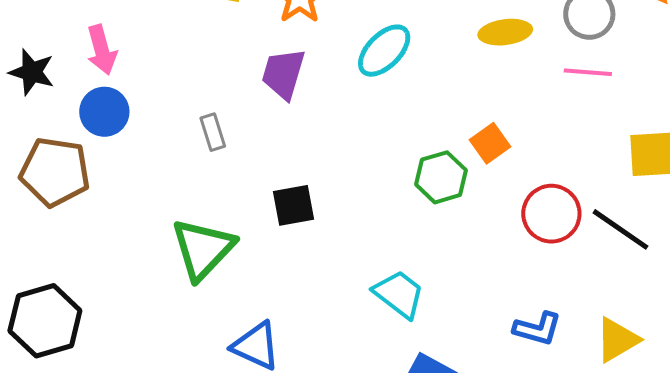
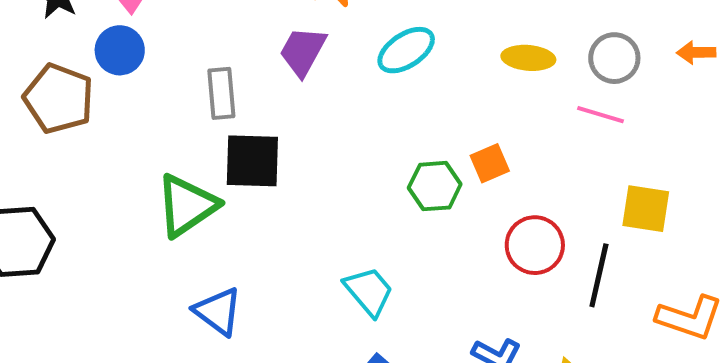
gray rectangle: (213, 132) -> (221, 93), size x1.4
black square: (293, 205) -> (252, 161), moved, size x1.4
black line: (620, 229) -> (599, 275), turned 56

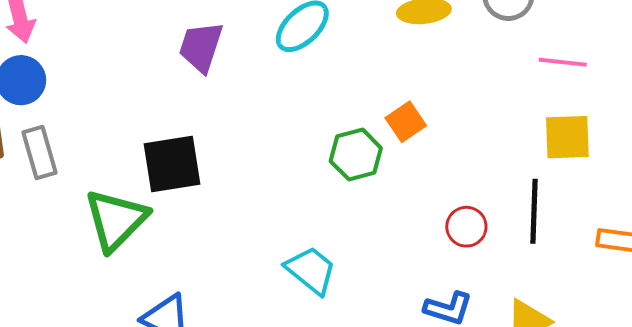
gray rectangle: (221, 93) -> (40, 153), moved
pink line: (601, 115) -> (563, 62), moved
red circle: (535, 245) -> (466, 227), moved, size x0.7

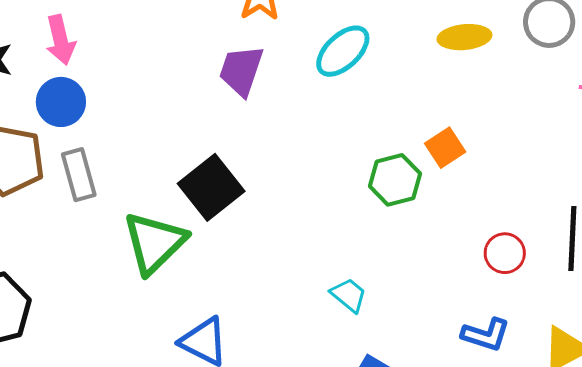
black square: (172, 164) -> (211, 187), turned -30
cyan trapezoid: (311, 270) -> (349, 295), size x0.7

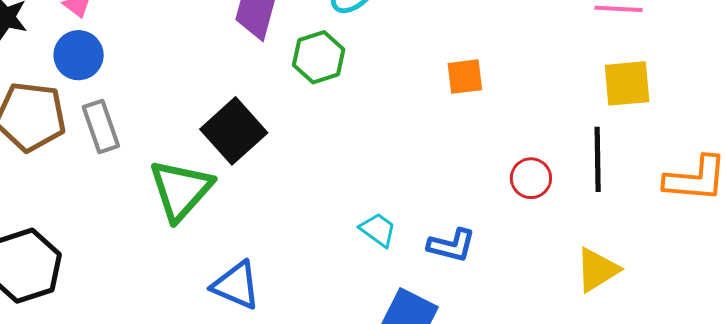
orange square: (445, 148) -> (465, 77), turned 30
green hexagon: (395, 180) -> (319, 57), moved
blue L-shape: (486, 335) -> (452, 245), moved

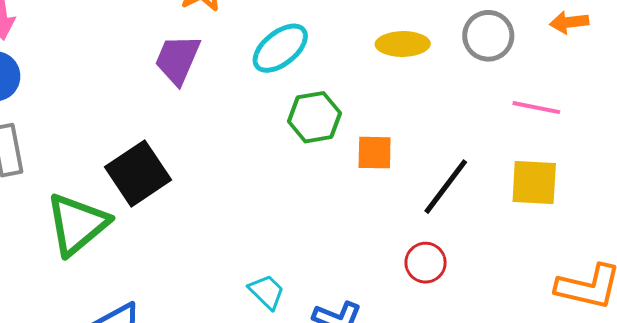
green hexagon: (319, 57) -> (314, 117), moved
black line: (598, 159) -> (446, 187), moved, turned 30

